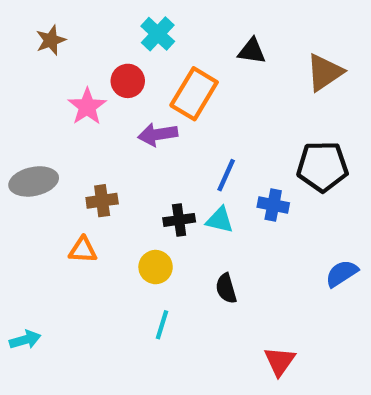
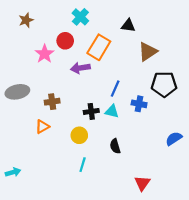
brown triangle: (325, 72) -> (148, 52), moved
orange triangle: (83, 250) -> (42, 127), turned -32

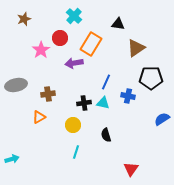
blue semicircle: (174, 139) -> (162, 119), moved

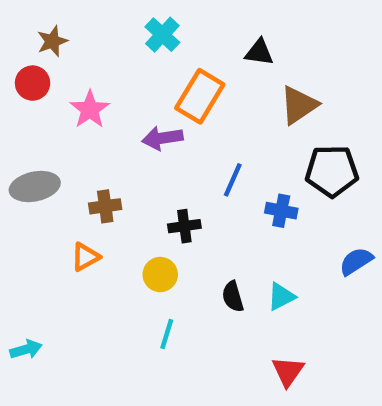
red circle: (60, 38) -> (33, 83), moved
cyan triangle: (103, 103) -> (281, 297), moved, turned -40

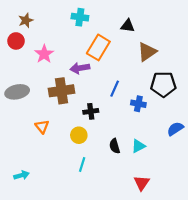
cyan cross: (162, 35) -> (80, 17), turned -35
brown cross: (105, 206) -> (62, 91), moved, size x1.6
orange triangle: (85, 257) -> (42, 127), turned -40
cyan arrow: (26, 349) -> (21, 175), moved

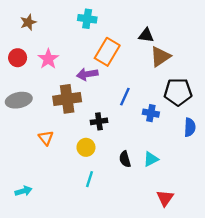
black triangle: (128, 26) -> (146, 35), moved
red circle: (16, 41) -> (18, 58), moved
blue semicircle: (175, 129) -> (190, 127), moved, turned 126
red triangle: (142, 183) -> (165, 198), moved

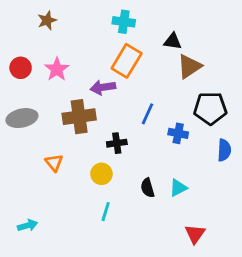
cyan cross: (87, 19) -> (124, 22), moved
brown star: (28, 22) -> (47, 20), moved

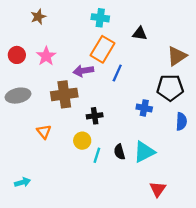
brown triangle: (189, 66) -> (177, 56), moved
blue line: (148, 114) -> (117, 73), moved
cyan triangle: (178, 188) -> (144, 152), size x1.5
cyan line: (106, 212) -> (97, 155), moved

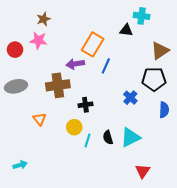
brown star: (38, 17) -> (44, 19), moved
cyan cross: (100, 18) -> (142, 16), moved
pink star: (46, 56) -> (38, 40), moved, turned -30
blue cross: (144, 108) -> (130, 98), turned 32

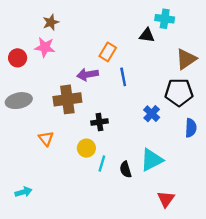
orange rectangle: (93, 44) -> (108, 52), size x0.7
blue line: (106, 66) -> (123, 77), turned -35
black semicircle: (108, 137) -> (126, 169), moved

